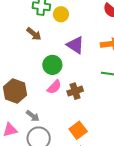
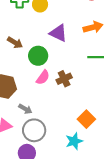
brown arrow: (34, 34) -> (15, 43), moved
orange square: (78, 130) -> (86, 119), moved

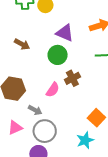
green circle: (38, 56) -> (58, 55), moved
pink semicircle: (43, 77) -> (53, 90), moved

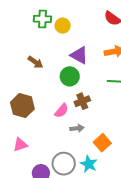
gray arrow: (35, 110) -> (77, 128), moved, turned -40
gray circle: (45, 131) -> (64, 164), moved
cyan star: (85, 140) -> (89, 164), turned -30

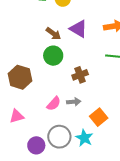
brown arrow: (35, 62) -> (53, 34), moved
green circle: (70, 76) -> (53, 56), moved
pink semicircle: (61, 111) -> (54, 104), moved

